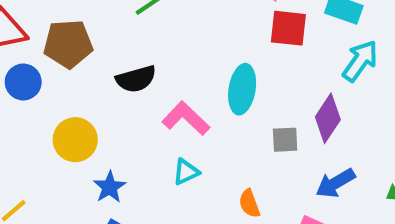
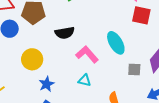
cyan ellipse: (242, 89) -> (116, 43), turned -45
cyan triangle: (186, 172) -> (85, 80), turned 32

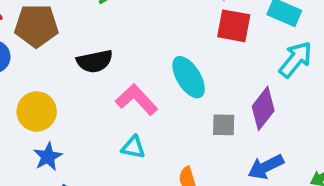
blue star: (47, 84) -> (48, 157), moved

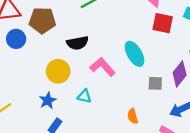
yellow circle: (37, 111) -> (58, 71), moved
cyan triangle: (133, 147) -> (84, 96), moved

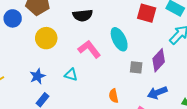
black semicircle: (77, 43) -> (83, 15), moved
yellow circle: (58, 71) -> (46, 38), moved

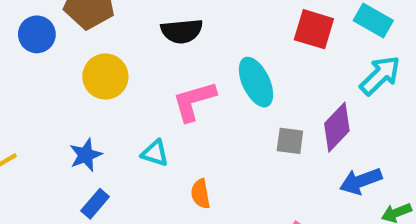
pink L-shape: (89, 49) -> (194, 101), turned -70
blue arrow: (157, 93) -> (361, 181), moved
orange semicircle: (114, 96) -> (201, 194), moved

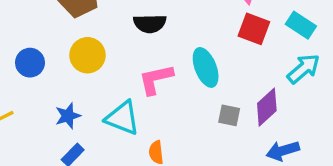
blue circle: (37, 34) -> (30, 63), moved
cyan triangle: (155, 153) -> (122, 118), size x1.6

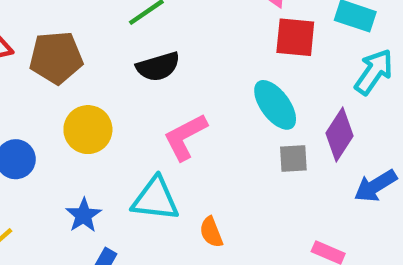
cyan ellipse: (206, 67) -> (275, 105), moved

